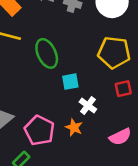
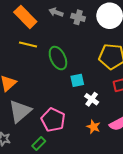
orange star: (74, 128) -> (93, 127), moved

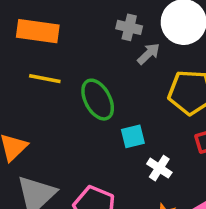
gray arrow: (56, 12) -> (149, 54), moved, turned 120
orange rectangle: (25, 17) -> (38, 31), turned -35

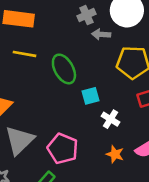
gray cross: (129, 27) -> (86, 15), turned -36
gray arrow: (149, 54) -> (101, 34), turned -132

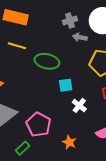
green ellipse: (64, 69) -> (47, 61), turned -55
orange star: (115, 154) -> (69, 142), moved

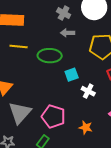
gray cross: (70, 21) -> (64, 13), turned -32
gray arrow: (80, 37) -> (68, 33), moved

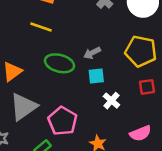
gray arrow: (68, 33) -> (92, 53), moved, turned -40
green ellipse: (50, 56) -> (59, 63), moved

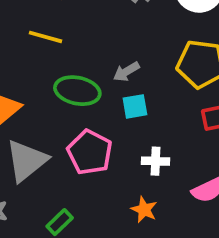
white cross: (111, 101) -> (155, 161), moved, turned -35
pink pentagon: (62, 121) -> (90, 152), moved

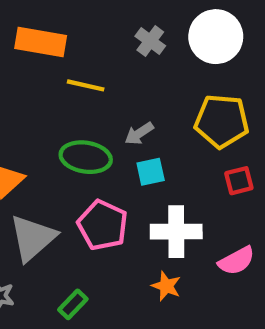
yellow line: (45, 37) -> (86, 85), moved
white cross: (155, 161) -> (176, 232), size x1.6

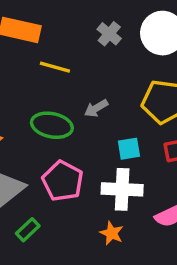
cyan square: (151, 172) -> (129, 149), moved
green rectangle: (73, 304) -> (28, 230), moved

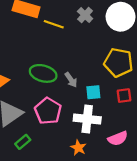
yellow line: (55, 67) -> (54, 24), moved
gray arrow: (96, 108) -> (71, 80), moved, turned -98

